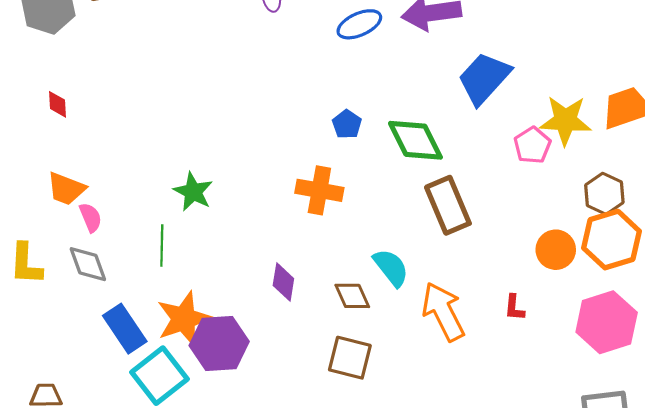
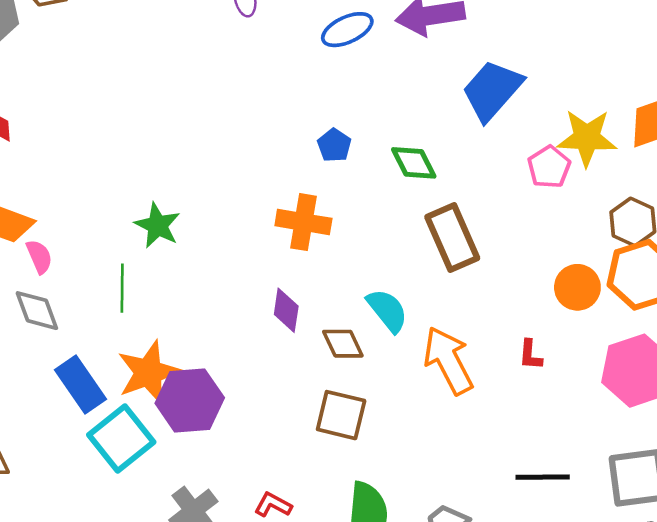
green diamond: (415, 140) -> (414, 163), size x0.7
purple diamond: (283, 282) -> (286, 310), moved

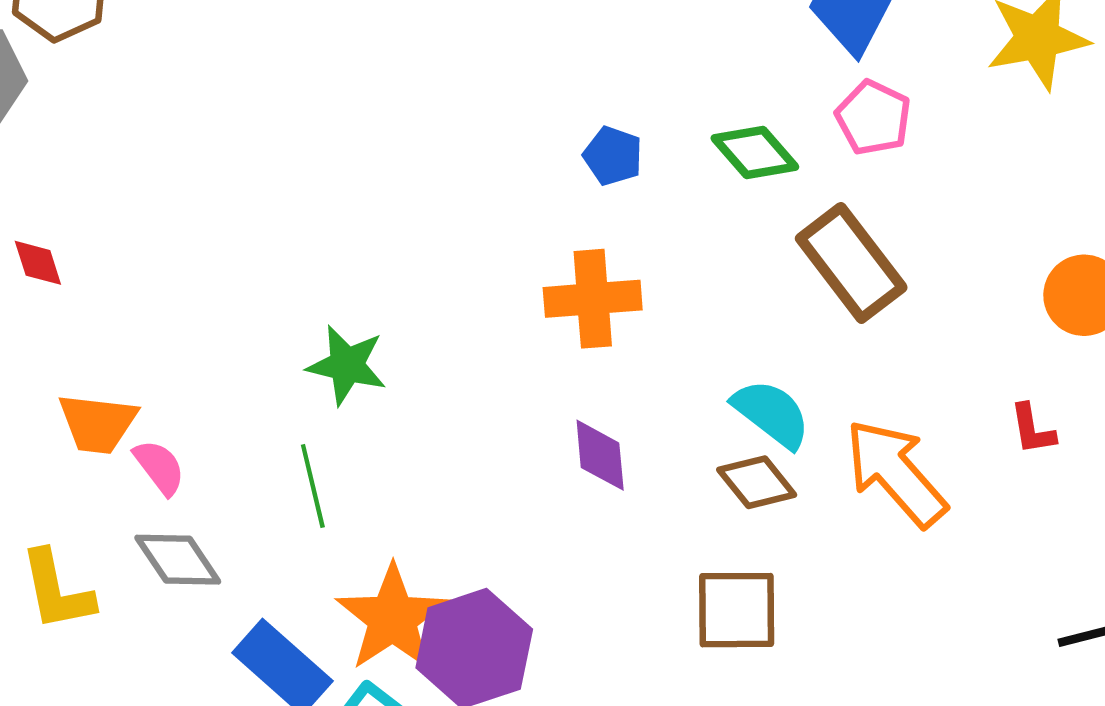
pink pentagon: (549, 167) -> (873, 118), moved
brown diamond: (343, 344) -> (757, 482), moved

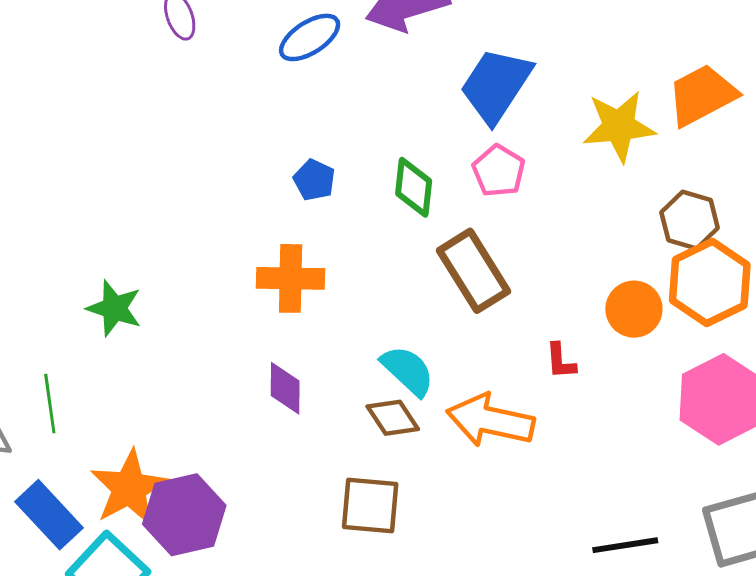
green diamond: (755, 152) -> (414, 187), turned 42
red L-shape: (1032, 429) -> (561, 361), moved
orange arrow: (896, 473) -> (490, 420), turned -42
green line: (313, 486) -> (50, 404), moved

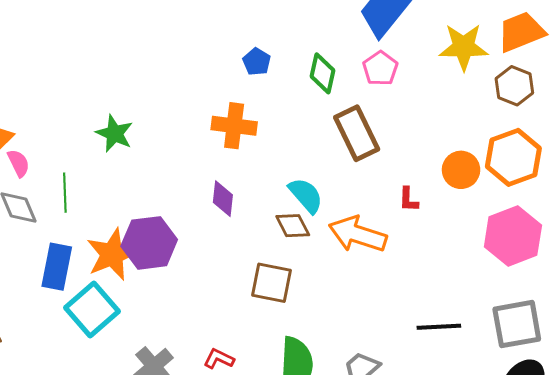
brown hexagon: (690, 220) -> (514, 86), moved
blue rectangle: (49, 515) -> (57, 267), turned 48
purple hexagon: (184, 515) -> (149, 243), moved

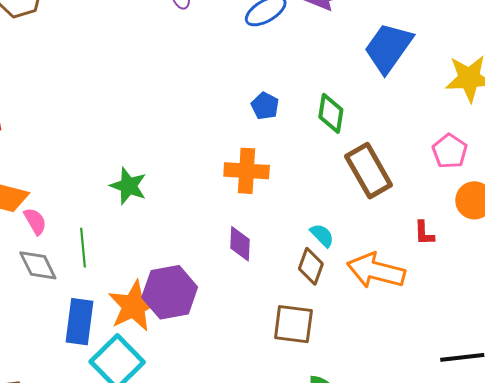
pink pentagon: (380, 68) -> (450, 151), moved
cyan semicircle: (306, 195) -> (322, 235), size x0.7
brown diamond: (293, 226) -> (311, 266), turned 51

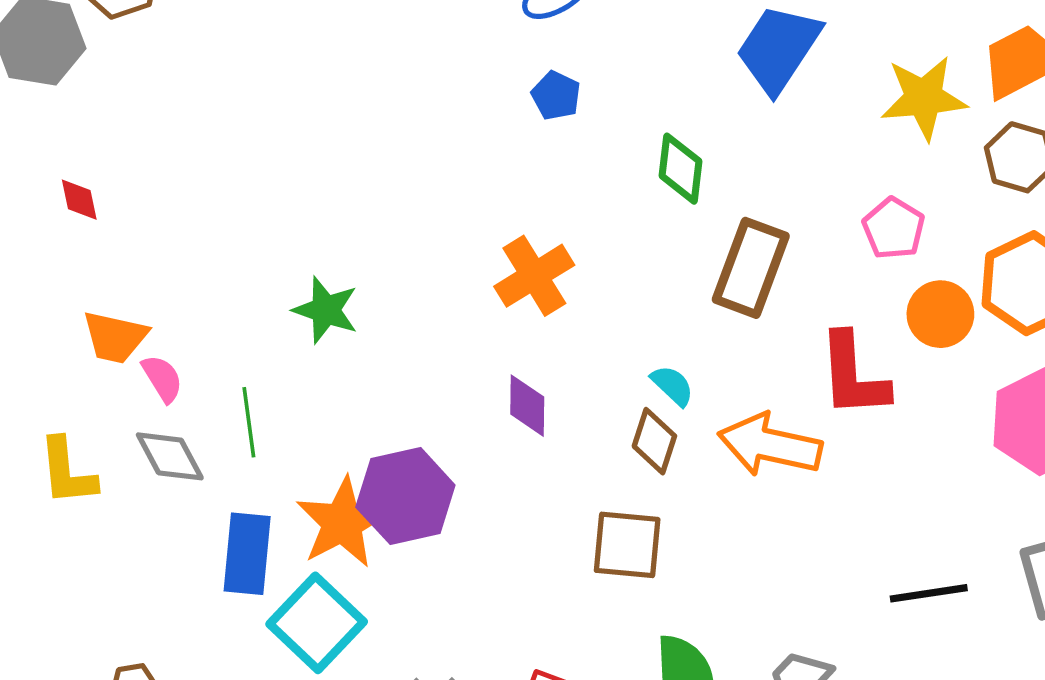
blue pentagon: (265, 106) -> (556, 96), moved
orange cross: (247, 171) -> (534, 276), turned -33
brown rectangle: (369, 171) -> (751, 268), turned 52
red L-shape: (424, 233) -> (853, 375), size x2.0

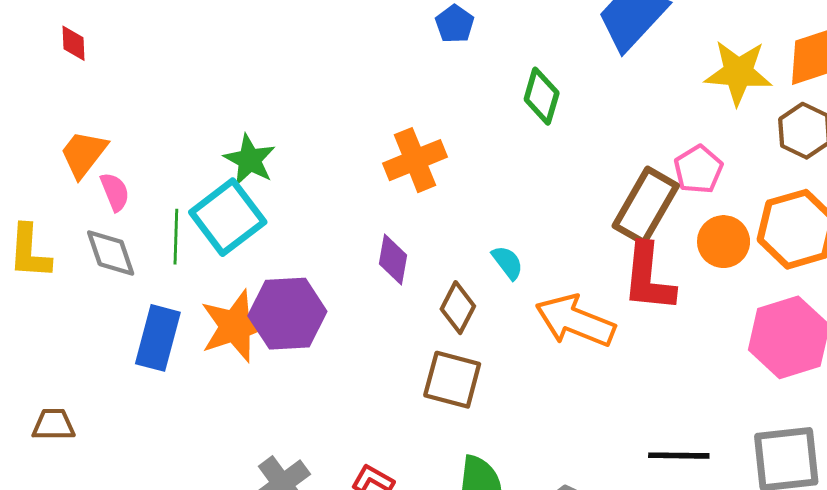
brown rectangle: (751, 268) -> (646, 206), moved
orange trapezoid: (115, 337) -> (84, 154), turned 106
brown diamond: (654, 441) -> (458, 308), moved
cyan square: (317, 623) -> (228, 217), moved

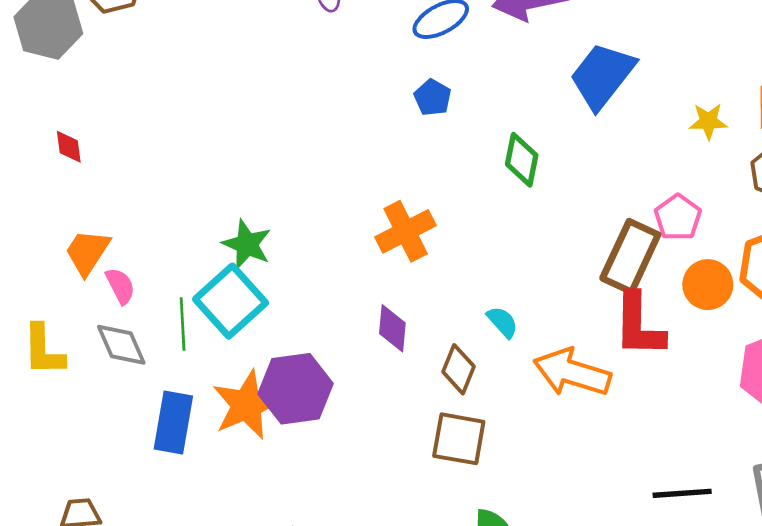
yellow star: (738, 73) -> (708, 121), size x0.6

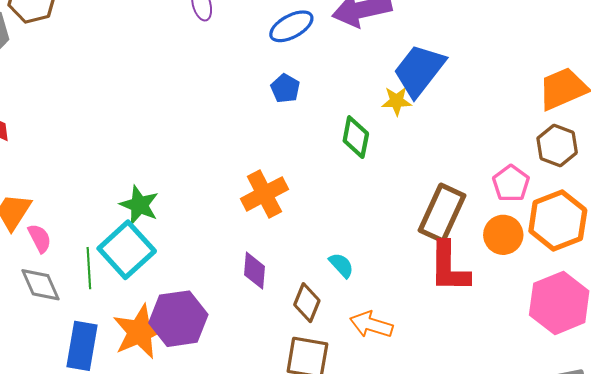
yellow star: (708, 121) -> (397, 101), moved
pink pentagon: (678, 217) -> (511, 183), moved
orange arrow: (572, 372) -> (371, 325), moved, size x0.7

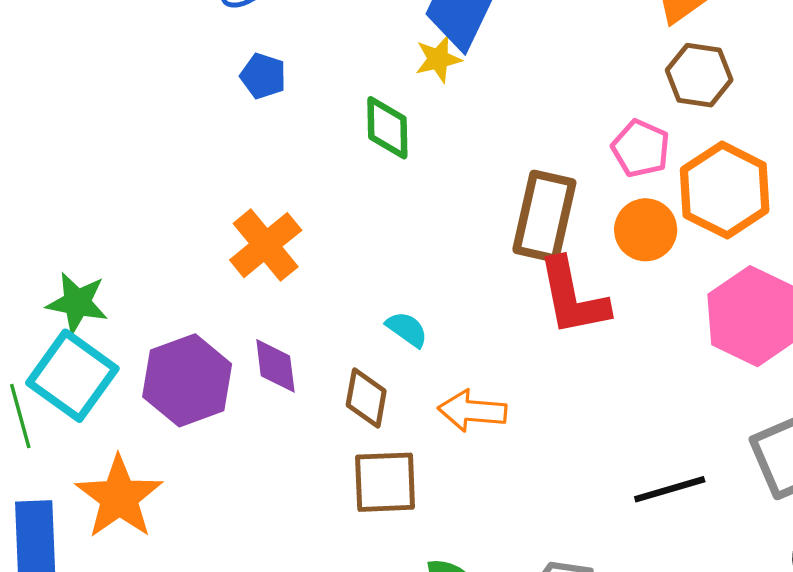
purple hexagon: (178, 319) -> (187, 380), moved

